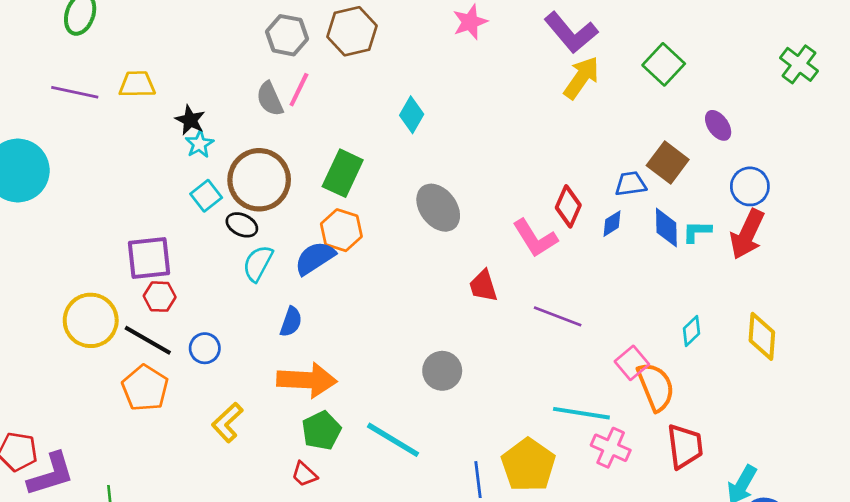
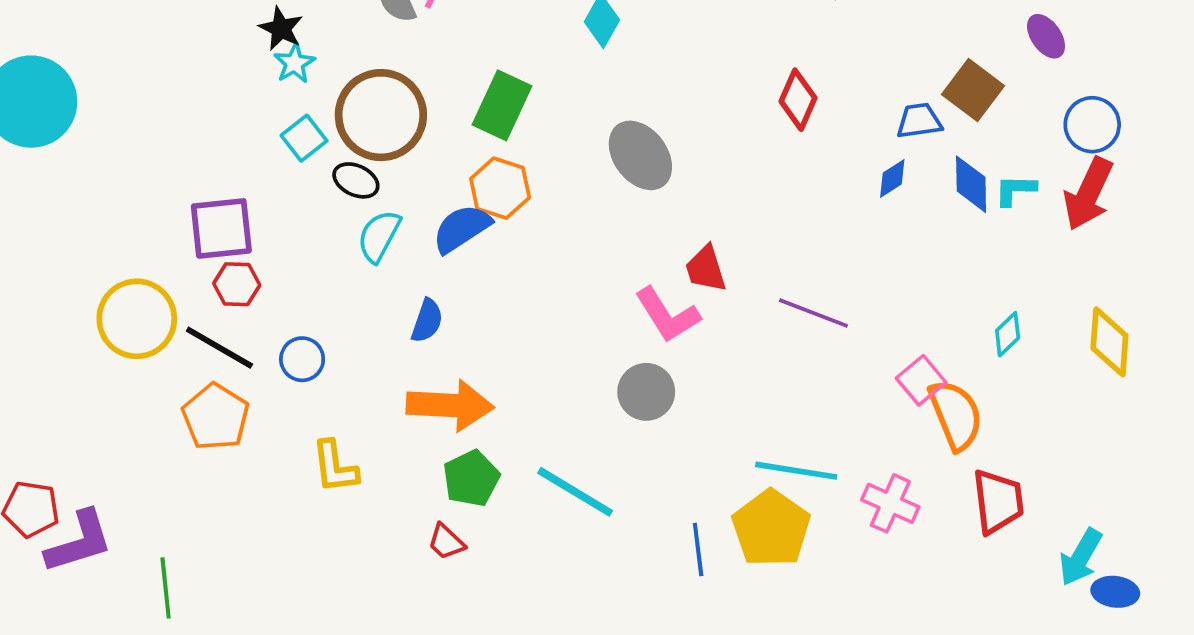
red diamond: (568, 206) -> (798, 100), moved
pink L-shape: (535, 238) -> (667, 315), moved
cyan line: (581, 413) -> (796, 471), moved
yellow L-shape: (227, 423) -> (335, 467), turned -54

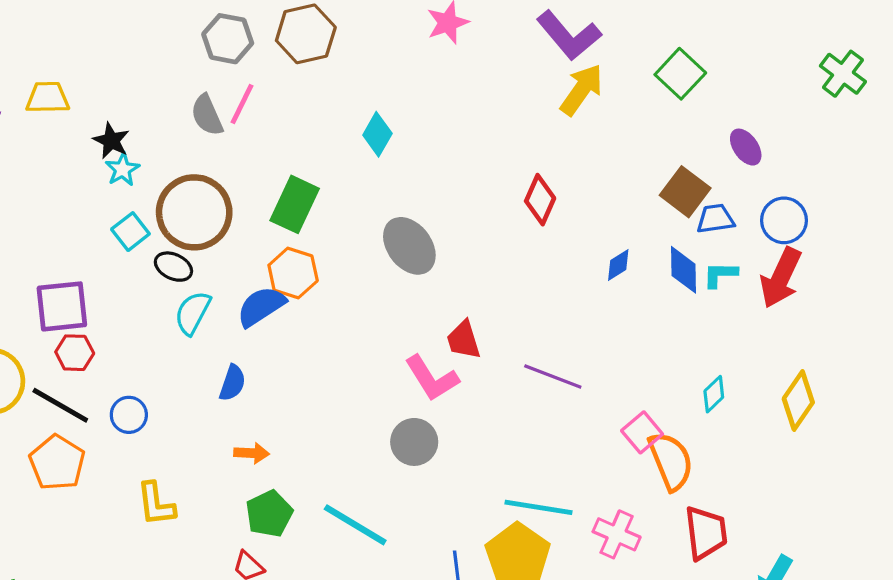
blue trapezoid: (919, 121) -> (715, 219), moved
yellow diamond: (1109, 342) -> (798, 400), turned 30
orange arrow: (450, 405) -> (252, 453), size x0.5

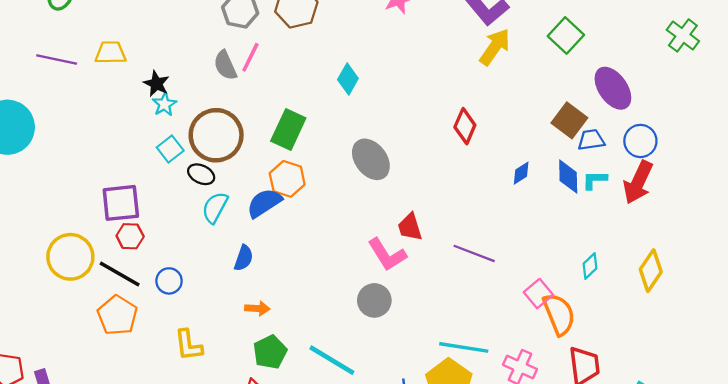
purple ellipse: (746, 147) -> (613, 88), size x1.6

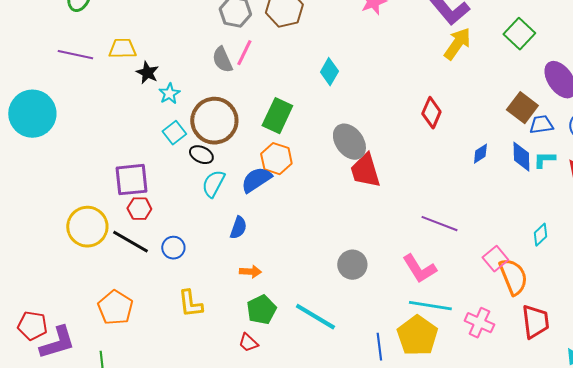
black star: (156, 84) -> (147, 73), moved
red trapezoid: (410, 227) -> (365, 171), moved, size x1.4
pink L-shape: (387, 255) -> (419, 269), moved
orange pentagon: (117, 315) -> (115, 308), moved

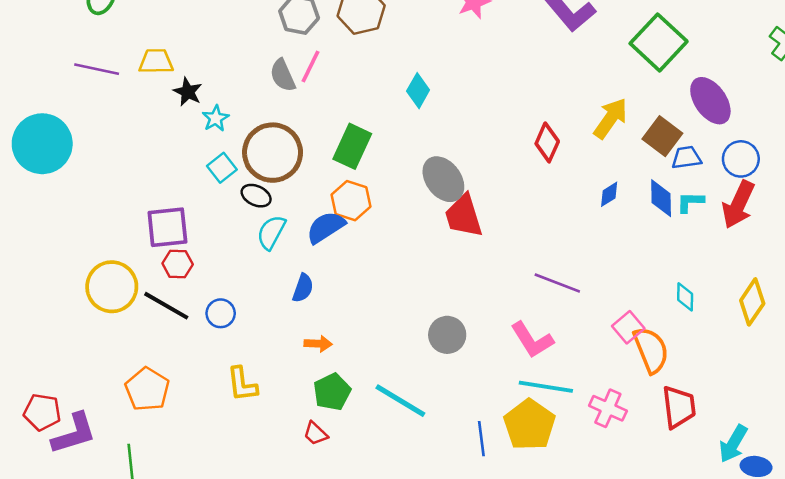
green square: (519, 34) -> (659, 42), size x1.4
yellow arrow: (457, 44) -> (610, 118), moved
cyan diamond: (540, 235) -> (685, 297), turned -45

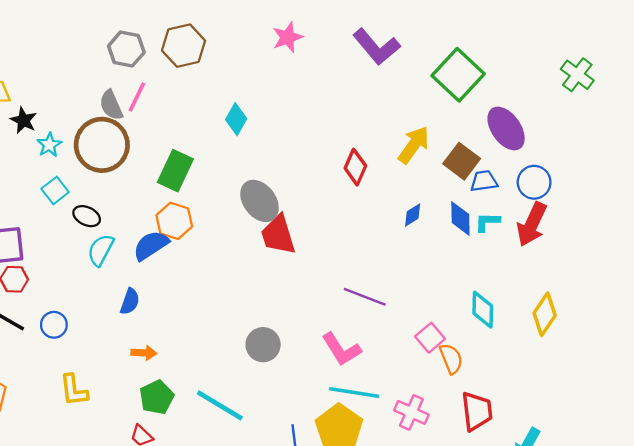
brown circle: (273, 153) -> (102, 145), moved
cyan diamond: (685, 297) -> (483, 310), size x1.4
orange semicircle: (651, 350) -> (451, 359), size x0.7

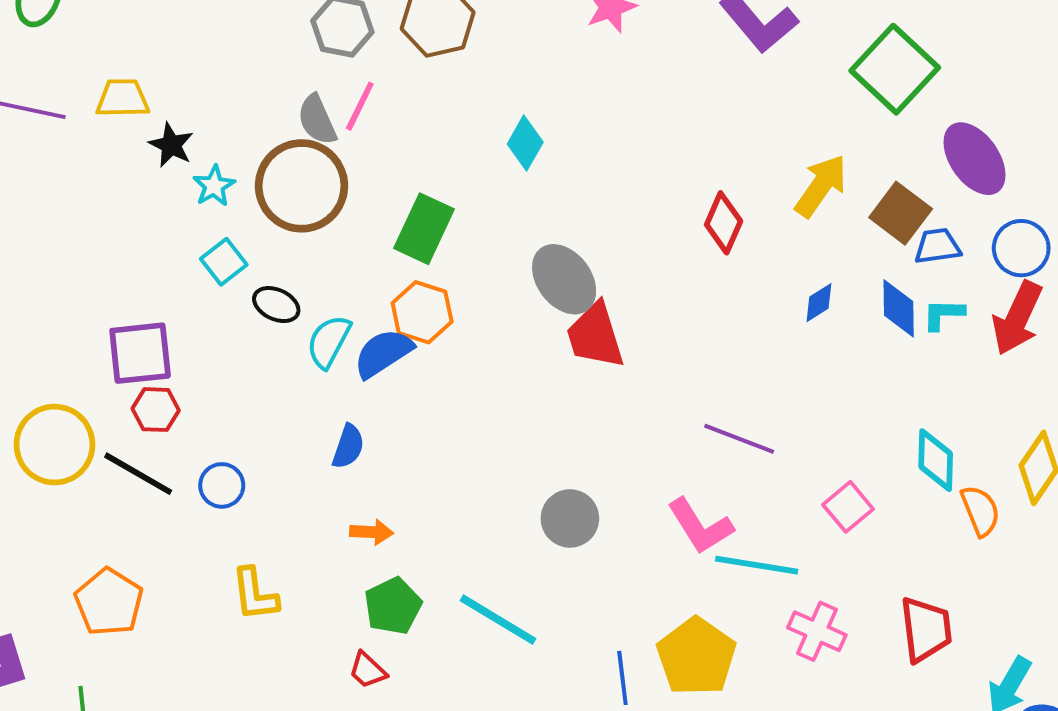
cyan semicircle: (101, 250) -> (329, 341), moved
orange semicircle: (451, 359) -> (980, 511), moved
cyan line: (354, 393) -> (757, 565), moved

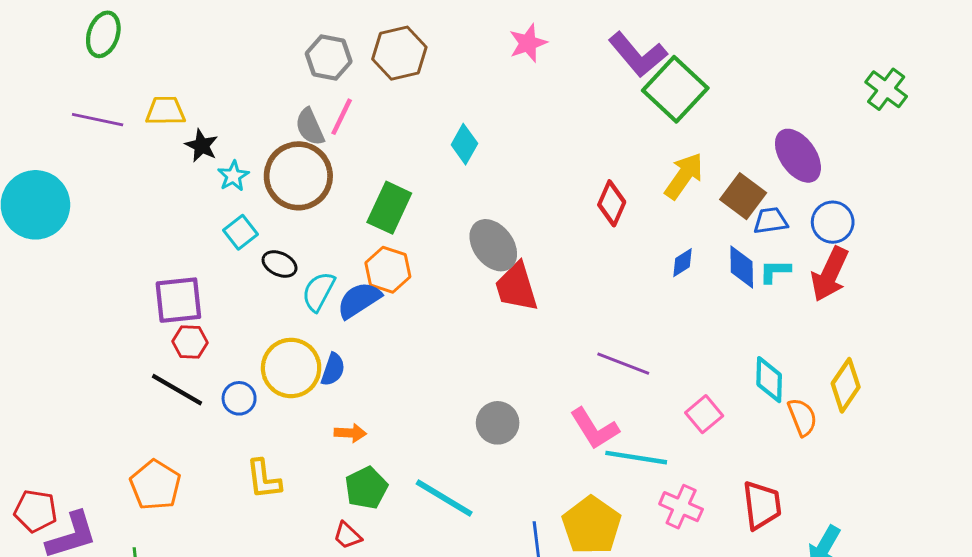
green square: (895, 69) -> (675, 89), moved
yellow circle: (54, 445) -> (291, 368), moved

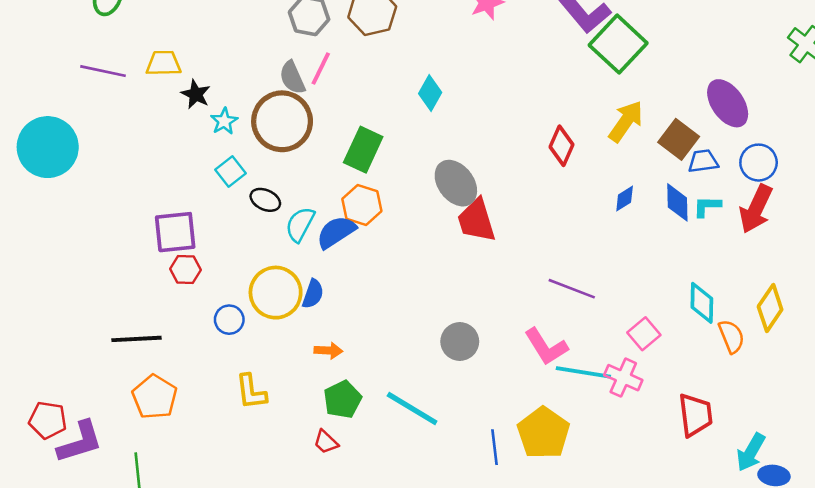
black line: (177, 390) -> (137, 339), moved, turned -33
pink cross: (681, 507) -> (623, 378), moved

